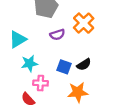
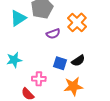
cyan triangle: (18, 39) -> (18, 18), moved
cyan star: (29, 63) -> (14, 60), moved

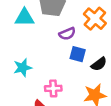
cyan triangle: (18, 18) -> (25, 18), turned 36
blue square: (60, 63) -> (78, 54), moved

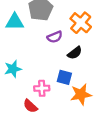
blue square: (78, 54) -> (64, 77), moved
black semicircle: (99, 64) -> (75, 53), moved

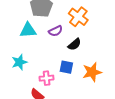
cyan triangle: (15, 22) -> (28, 30), moved
orange star: (81, 94) -> (92, 72), moved

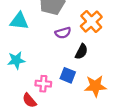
cyan triangle: (28, 30) -> (19, 21), moved
black semicircle: (74, 44) -> (81, 52), turned -32

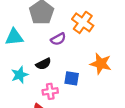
black semicircle: (81, 52) -> (43, 64), moved, turned 48
orange star: (95, 86) -> (101, 64), moved, turned 30

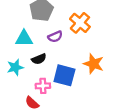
cyan triangle: (14, 37) -> (24, 38), moved
blue square: (72, 78) -> (64, 75), size x1.5

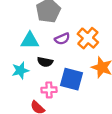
orange cross: (80, 23) -> (88, 38), moved
black semicircle: (39, 59) -> (45, 62), turned 32

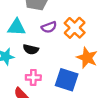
blue square: (72, 79) -> (67, 80), moved

